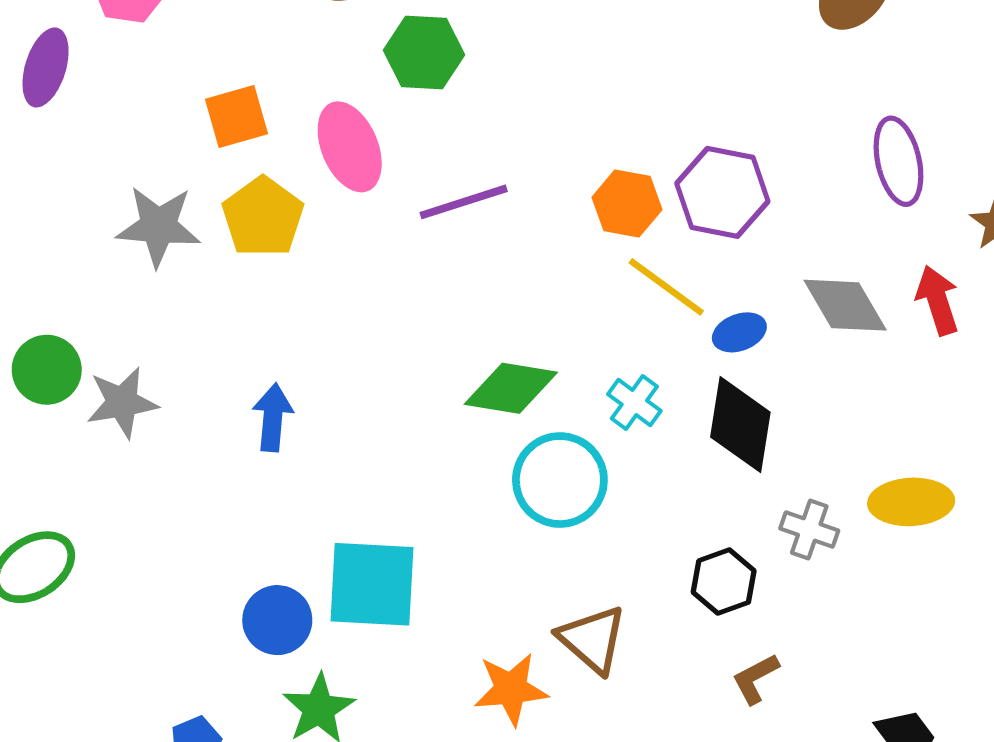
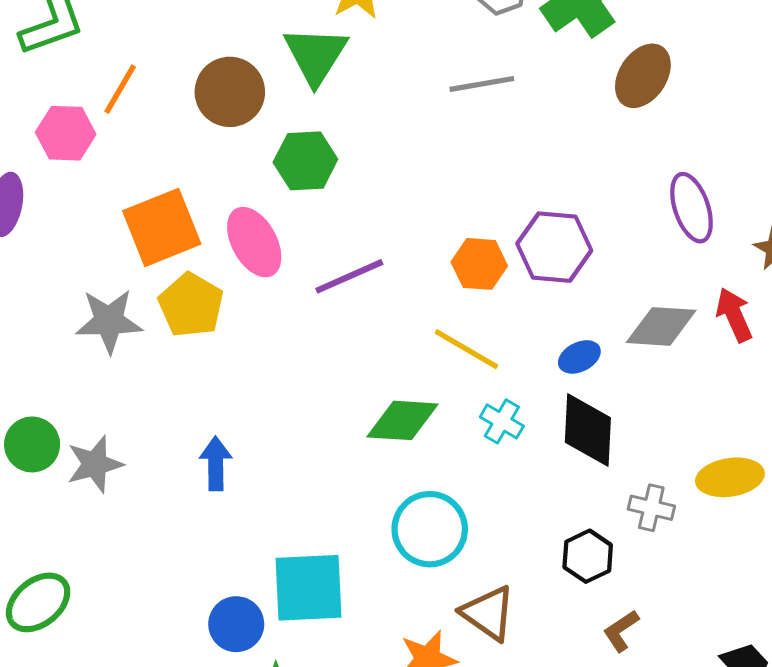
orange square: (236, 116) -> (162, 227), size x1.5
yellow line: (666, 287) -> (466, 349), moved
gray diamond: (845, 305) -> (661, 326), turned -50
cyan circle: (560, 480) -> (430, 529), moved

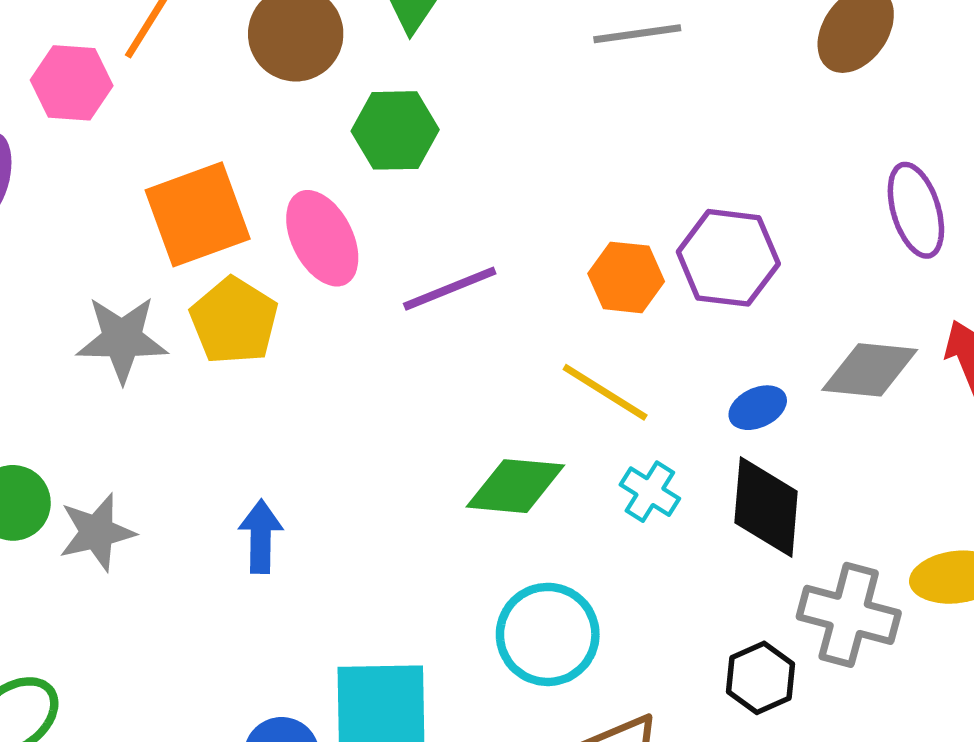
gray cross: (651, 508) -> (849, 615), size x1.6

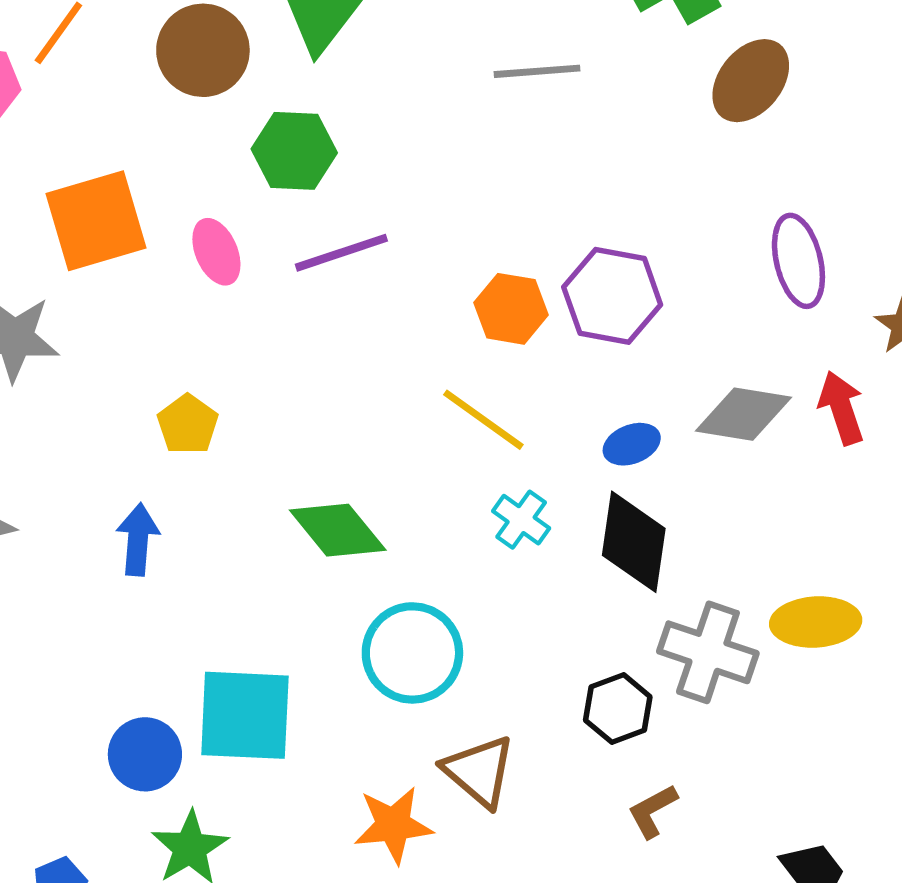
pink ellipse: (322, 238) -> (216, 252), size x0.7
purple line: (450, 289) -> (341, 253), moved
yellow pentagon: (234, 321) -> (188, 424), moved, size x0.7
green diamond: (515, 486) -> (338, 530), moved, turned 42

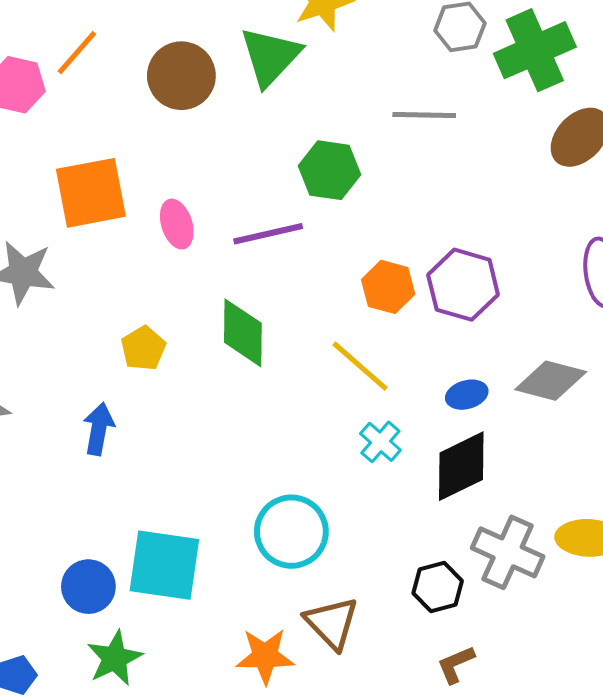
green hexagon: (294, 151) -> (329, 170), moved
green diamond: (338, 530) -> (243, 333), moved, turned 34
black diamond: (634, 542) -> (461, 466), turned 50

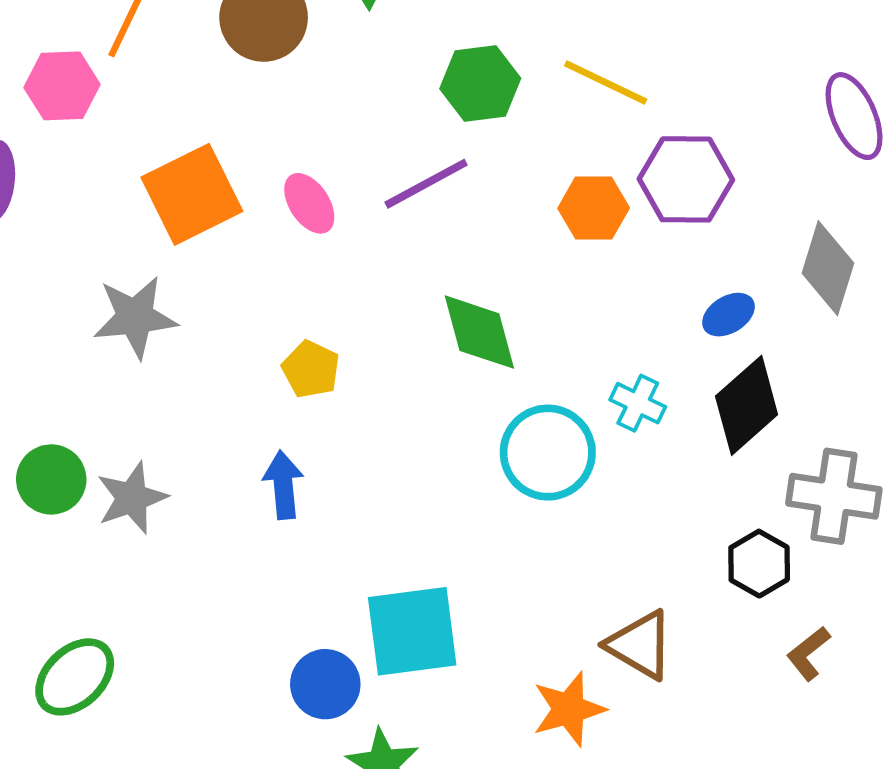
green diamond: (243, 333) -> (479, 332), moved
yellow line: (360, 366) -> (606, 82), moved
gray diamond: (551, 381) -> (828, 268), turned -72
cyan circle: (291, 532) -> (548, 453), moved

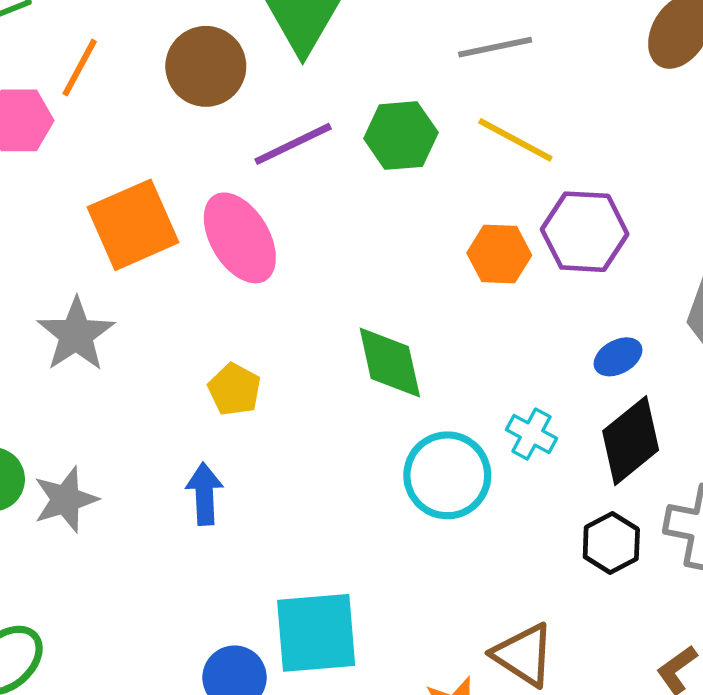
purple line: (426, 184) -> (293, 144), moved
pink ellipse: (309, 203) -> (240, 238), size x1.6
gray star: (135, 317) -> (76, 335), turned -30
black hexagon: (759, 564) -> (611, 543), moved

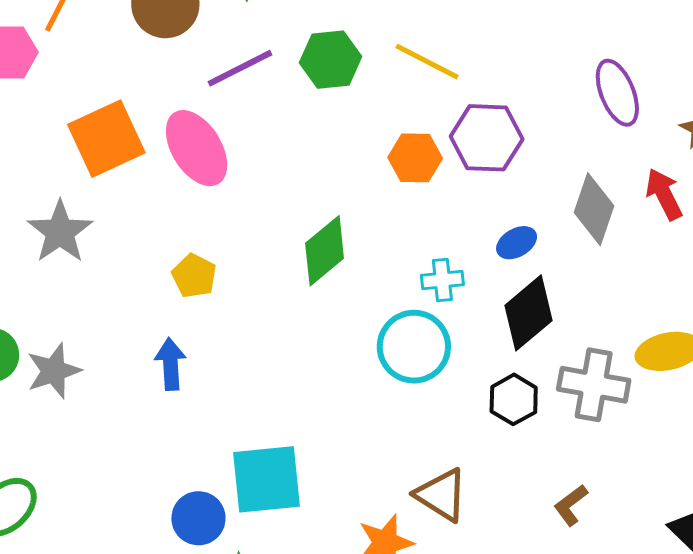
green diamond: (390, 362) -> (325, 251), turned 64
cyan cross: (531, 434) -> (442, 280), moved, turned -33
cyan circle: (447, 475) -> (414, 347), moved

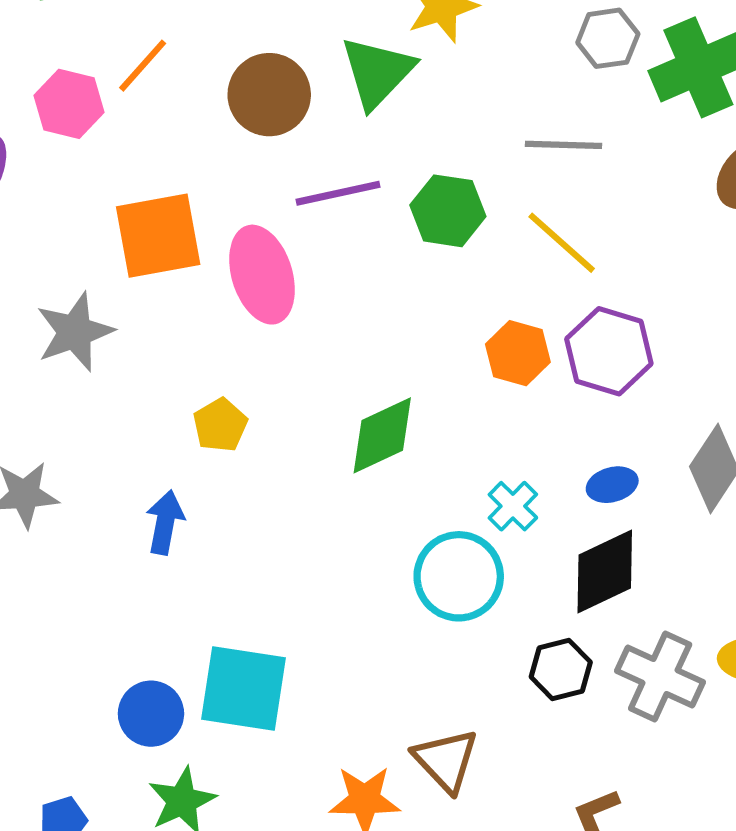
cyan cross: (442, 280) -> (513, 506), turned 36

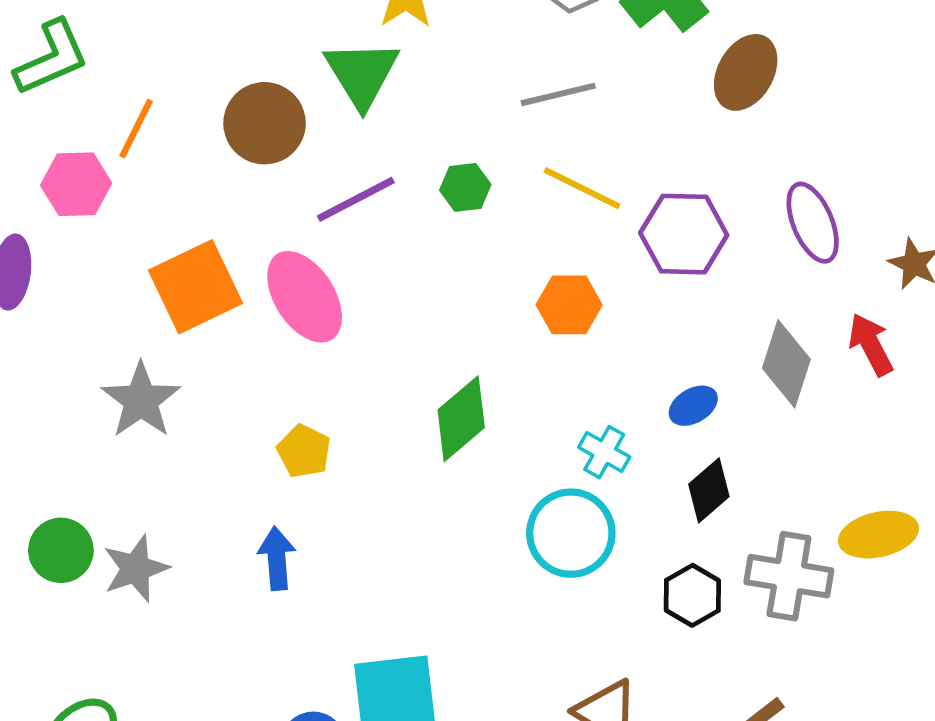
green hexagon: (448, 211) -> (465, 187), size x0.7
purple hexagon: (609, 351) -> (684, 234), moved
black diamond: (605, 571) -> (709, 490), size x0.7

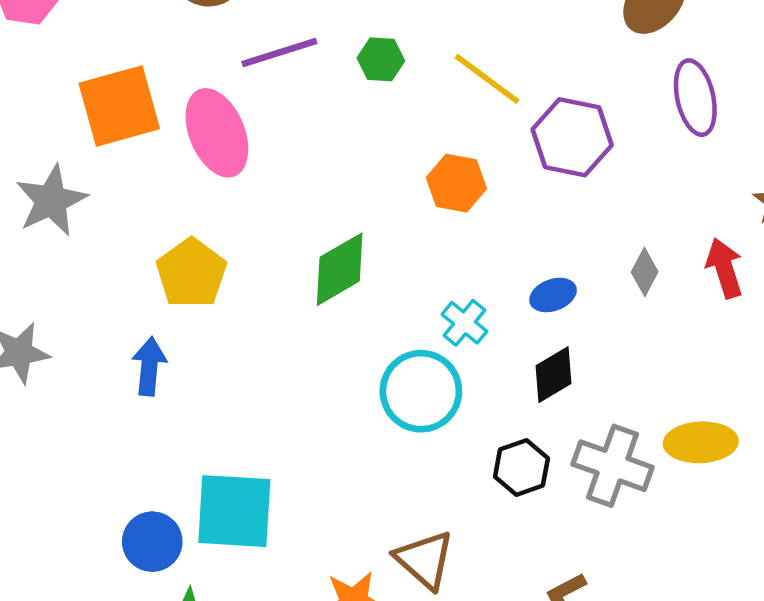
purple ellipse: (813, 223) -> (695, 98), moved
gray diamond: (786, 364) -> (645, 272), size x0.6
yellow pentagon: (304, 451) -> (191, 273), size x1.4

